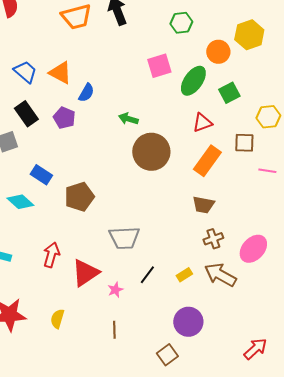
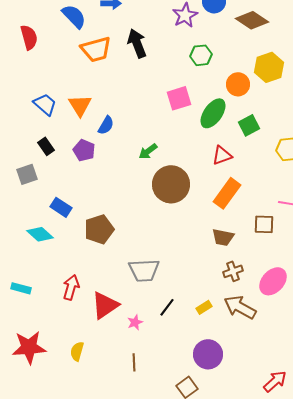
orange triangle: (60, 73) -> (80, 105), turned 30
black rectangle: (26, 114) -> (46, 146), size x0.7
green arrow: (128, 119) -> (148, 151), turned -54
brown square: (244, 143) -> (264, 224), moved

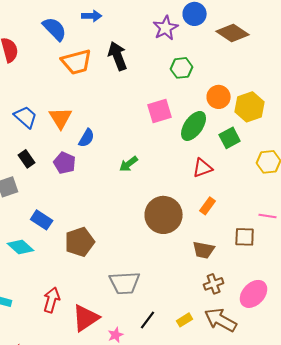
yellow hexagon: (269, 67) -> (250, 107), moved
brown circle: (171, 184) -> (164, 215), moved
orange rectangle: (227, 193) -> (208, 206), size x0.6

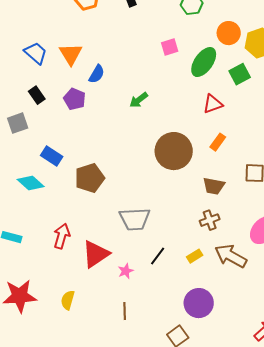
pink square: (160, 111) -> (170, 47), size x0.7
brown cross: (214, 284) -> (210, 220), moved

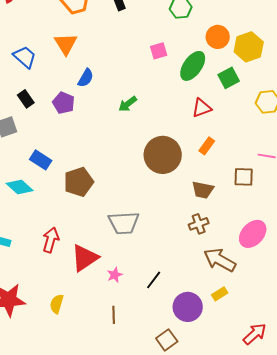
orange triangle: (71, 54) -> (66, 44), moved
black line: (158, 256) -> (154, 280), moved
yellow rectangle: (195, 256) -> (220, 294), moved

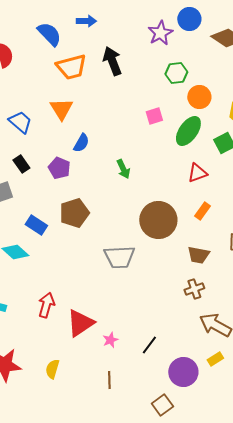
orange circle: (218, 37) -> (199, 97), moved
green arrow: (128, 104) -> (123, 169), turned -78
brown pentagon: (79, 182) -> (74, 213), moved
gray trapezoid: (124, 223) -> (119, 257), moved

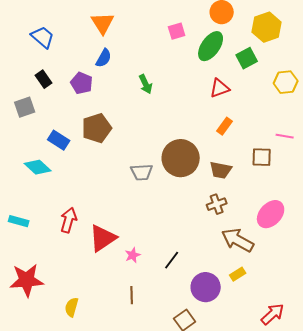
orange triangle: (61, 109) -> (103, 23), moved
brown circle: (158, 220) -> (181, 158), moved
gray trapezoid: (119, 257) -> (142, 172), size x0.7
yellow semicircle: (52, 369) -> (72, 307), moved

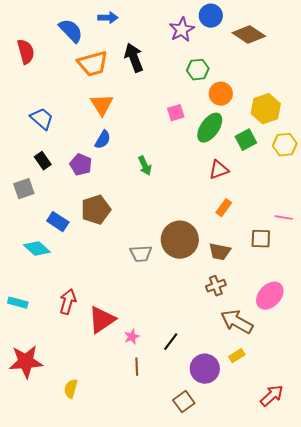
yellow hexagon: (286, 82) -> (285, 145), moved
brown line: (132, 295) -> (137, 367), moved

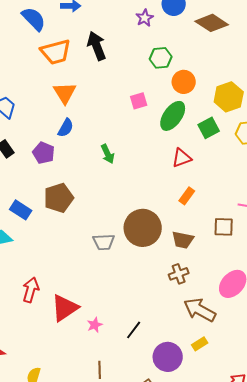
purple star: (182, 30) -> (145, 18), size x0.7
brown line: (137, 367) -> (100, 370), moved

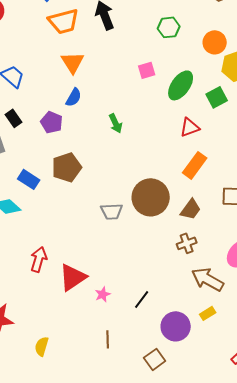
orange circle: (184, 82) -> (215, 42), moved
orange rectangle: (187, 196) -> (195, 165), size x1.5
brown trapezoid: (183, 240) -> (191, 209), turned -65

